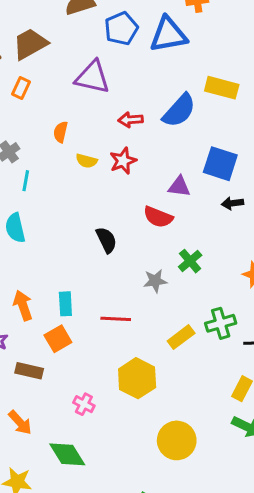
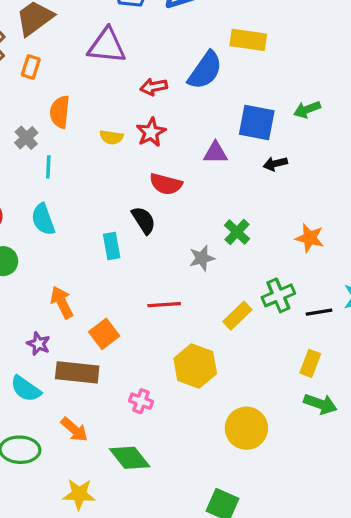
orange semicircle: (61, 132) -> (60, 112), moved, size x1.4
red semicircle: (158, 217) -> (166, 184), moved
cyan rectangle: (65, 304) -> (112, 246), moved
brown rectangle: (29, 371) -> (77, 372), size x1.4

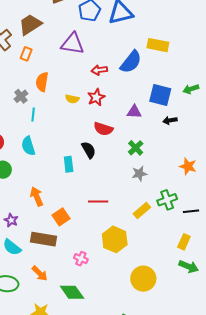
green cross: (237, 232) -> (136, 148), moved
gray star: (202, 258) -> (139, 174), moved
purple star: (39, 344) -> (11, 220), moved

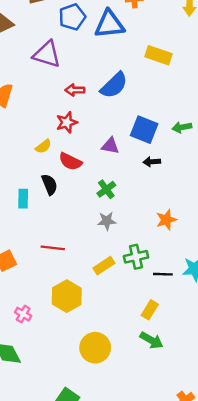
yellow rectangle: (158, 45) -> (158, 55), moved
yellow semicircle: (72, 99) -> (43, 146), moved, turned -56
orange star: (188, 166) -> (166, 220), turned 30

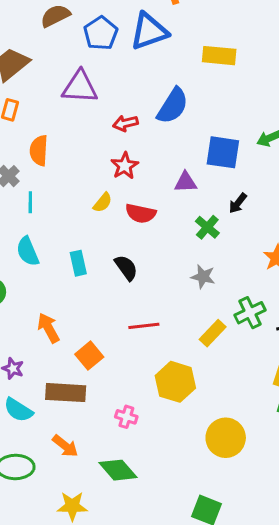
black arrow: (152, 162) -> (238, 203), moved, turned -35
black semicircle: (49, 184) -> (126, 268), moved
green cross: (106, 189) -> (207, 227), moved
cyan rectangle: (23, 199) -> (78, 263), moved
gray star: (107, 221) -> (203, 277), turned 30

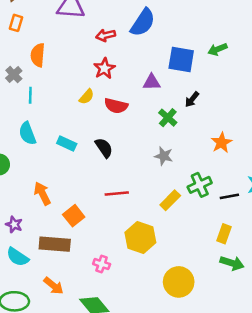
cyan rectangle: (78, 263) -> (67, 144), turned -54

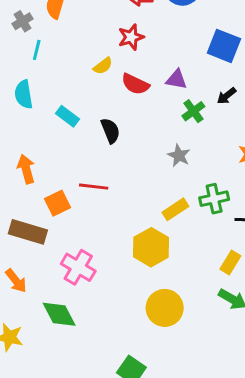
purple triangle: (152, 82) -> (176, 79), moved
red line: (117, 193) -> (94, 187), moved
yellow hexagon: (140, 238) -> (151, 247), moved
pink cross: (102, 264) -> (78, 267), size x1.6

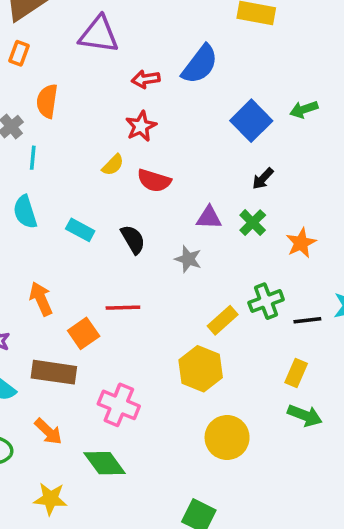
blue square: (224, 46) -> (251, 121), turned 32
purple triangle: (176, 79) -> (209, 218), moved
green cross: (193, 111) -> (253, 223), moved
gray star: (179, 156) -> (188, 259), moved

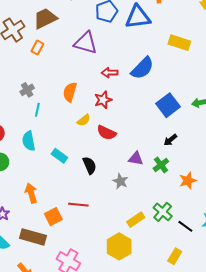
orange semicircle: (47, 101) -> (70, 92), moved
green cross: (266, 301) -> (163, 212), turned -36
black line: (307, 320) -> (185, 226), turned 35

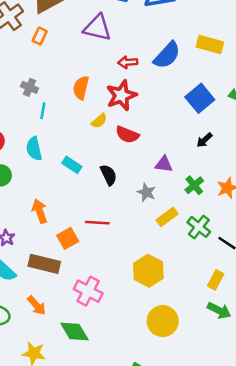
yellow rectangle: (179, 43) -> (210, 45), moved
gray cross: (27, 90) -> (30, 87), turned -32
red star: (103, 100) -> (121, 95), size x1.4
green cross: (161, 165) -> (194, 185), moved
yellow rectangle: (136, 220) -> (167, 217), moved

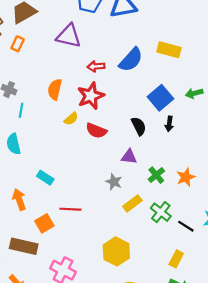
black arrow: (204, 140) -> (169, 124), moved, turned -40
cyan rectangle: (72, 165) -> (45, 178), moved
black semicircle: (109, 175) -> (139, 126), moved

